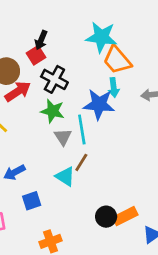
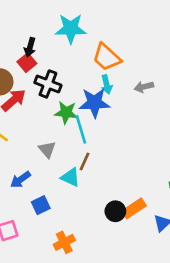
cyan star: (101, 37) -> (71, 29), moved
green star: (53, 111) -> (66, 113), moved
gray triangle: (63, 137) -> (47, 150), moved

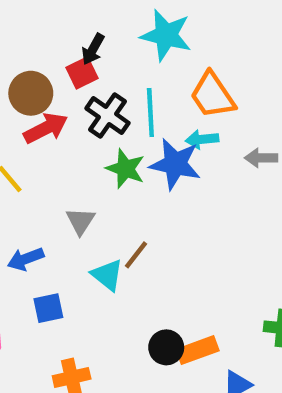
cyan arrow: (107, 84) -> (202, 139), turned 84
cyan line: (81, 129) -> (150, 112), moved

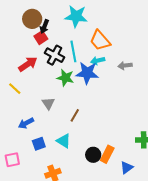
brown circle: (31, 93) -> (32, 19), moved
cyan triangle: (107, 275) -> (64, 141), moved
orange rectangle: (197, 350) -> (107, 154), turned -36

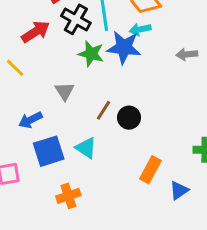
gray arrow: (125, 66) -> (187, 54), moved
blue square: (39, 144) -> (49, 151), size x1.5
black circle: (93, 155) -> (129, 118), moved

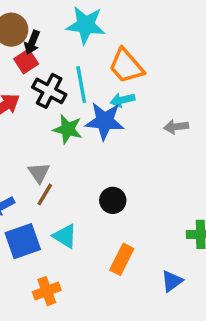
brown line: (104, 110) -> (45, 194), moved
orange rectangle: (150, 170) -> (122, 259), moved

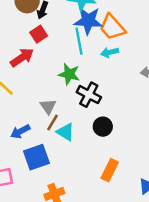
red square: (26, 61) -> (39, 34), moved
black cross: (49, 91) -> (89, 95), moved
blue star: (105, 121) -> (88, 21), moved
cyan triangle: (65, 236) -> (65, 132), moved

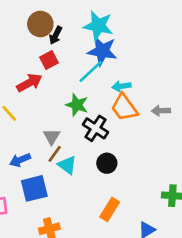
orange trapezoid: (112, 27) -> (124, 107), moved
cyan line: (79, 41) -> (91, 71), turned 52

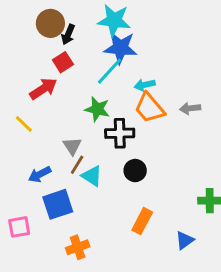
black cross: (95, 128) -> (120, 133), turned -30

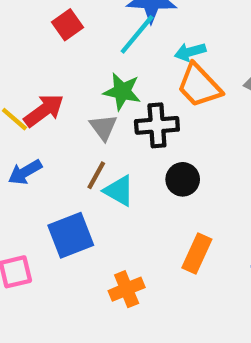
red arrow: (43, 89) -> (44, 110), moved
gray triangle: (72, 146) -> (103, 127), moved
blue arrow: (40, 174) -> (25, 172), moved
orange cross: (78, 247) -> (127, 289), moved

